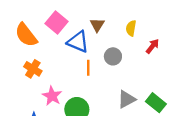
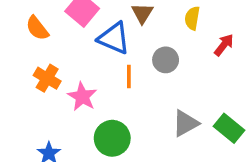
orange semicircle: (26, 35) -> (37, 28), size x0.7
pink star: (52, 96) -> (82, 97), moved

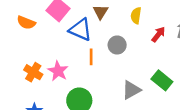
orange semicircle: (37, 28) -> (26, 23), turned -30
orange cross: (47, 78) -> (33, 72), moved
green rectangle: (229, 128) -> (162, 80), moved

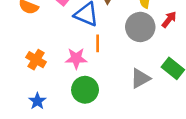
gray circle: (117, 45) -> (140, 27), moved, size x1.5
pink star: (58, 71) -> (76, 58), moved, turned -30

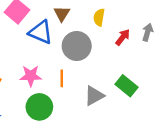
gray circle: (140, 27) -> (77, 46), moved
orange line: (98, 43) -> (62, 78), moved

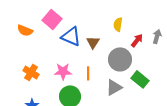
brown triangle: (62, 14) -> (93, 42), moved
gray circle: (77, 46) -> (120, 59), moved

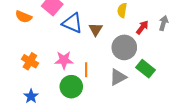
orange line: (88, 73) -> (86, 70), moved

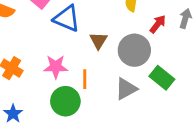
brown triangle: (96, 29) -> (98, 41), moved

